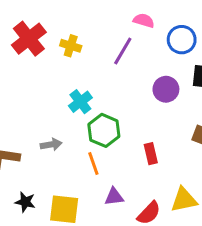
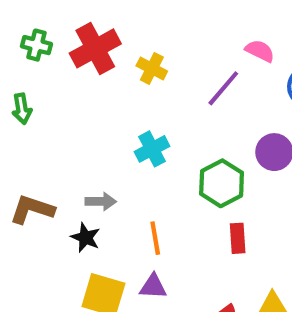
green hexagon: (104, 130) -> (222, 183), moved
purple triangle: (114, 197) -> (153, 287), moved
black star: (25, 202) -> (85, 238), moved

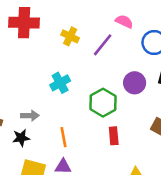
red cross: (95, 48) -> (24, 23), turned 32
yellow cross: (152, 69) -> (70, 36), moved
black star: (85, 238) -> (21, 138), turned -30

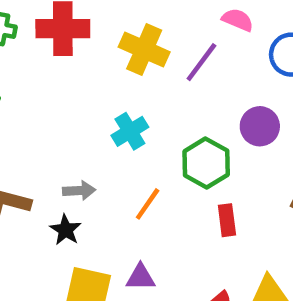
yellow cross: (70, 36) -> (144, 50), size x1.5
orange line: (64, 137) -> (148, 204), moved, turned 48
black star: (21, 138) -> (65, 230), turned -30

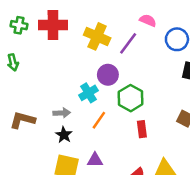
purple circle: (260, 126) -> (108, 75), moved
cyan cross: (130, 131) -> (88, 93), moved
black star: (65, 230) -> (64, 135), moved

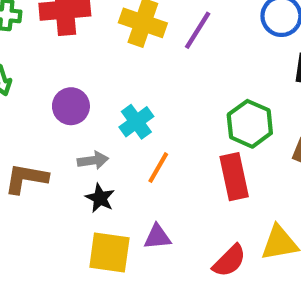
purple circle: (108, 75) -> (71, 106), moved
green hexagon: (131, 98) -> (250, 124), moved
red rectangle: (142, 129) -> (234, 177), size x1.5

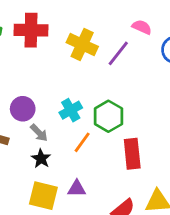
purple circle: (71, 106) -> (23, 109), moved
green hexagon: (250, 124) -> (108, 116), moved
gray arrow: (93, 160) -> (39, 133), turned 48

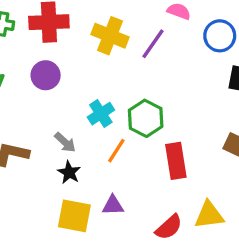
purple circle: (23, 109) -> (46, 75), moved

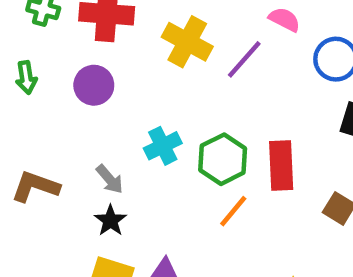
orange line: (116, 151) -> (233, 211), moved
red rectangle: (176, 161) -> (281, 166), moved

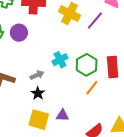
purple circle: (94, 85) -> (19, 33), moved
gray arrow: (110, 179) -> (37, 75), turned -72

